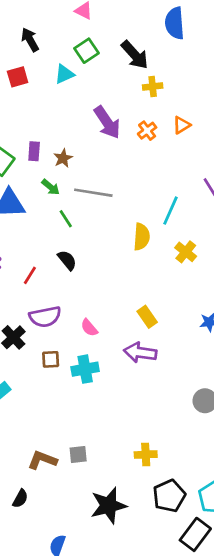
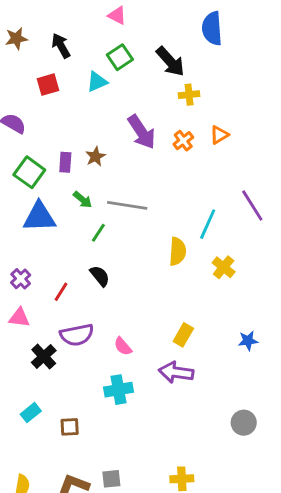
brown star: (63, 158) -> (95, 156), moved
green line: (66, 219) -> (98, 233), turned 66
yellow rectangle: (147, 317) -> (183, 335), turned 65
brown square: (51, 359) -> (70, 427), moved

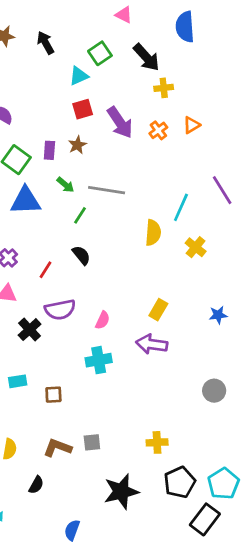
pink triangle: (117, 15) -> (124, 15), moved
red square: (48, 85) -> (83, 109), moved
pink semicircle: (123, 346) -> (103, 320), turned -114
cyan rectangle: (31, 413) -> (18, 381), turned 30

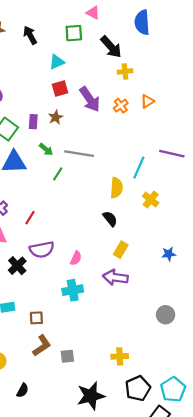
green square: (100, 53) -> (74, 33), moved, turned 30
purple line: (222, 190) -> (172, 154), turned -45
black semicircle: (81, 255) -> (110, 219), moved
brown L-shape: (57, 448) -> (42, 346), moved, turned 125

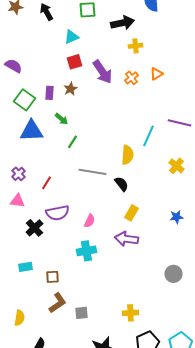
black arrow: (111, 47) -> (122, 23), turned -60
gray line: (79, 154) -> (92, 172), moved
yellow cross: (151, 200) -> (176, 166), moved

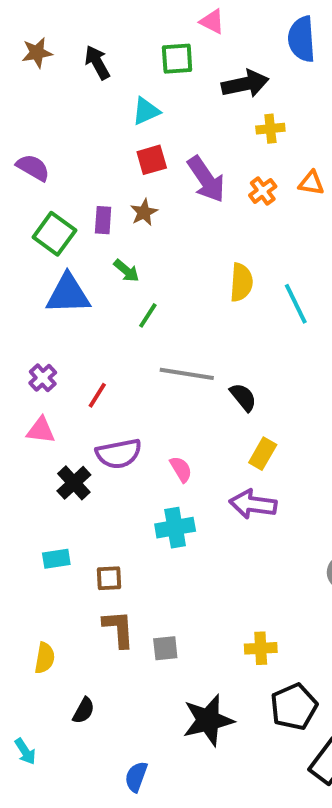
orange triangle: (156, 74) -> (311, 183), turned 40
cyan line: (148, 136) -> (296, 304), turned -50
yellow semicircle: (127, 155) -> (241, 282), moved
pink semicircle: (89, 221) -> (181, 469), turned -56
brown L-shape: (57, 303) -> (119, 629), turned -60

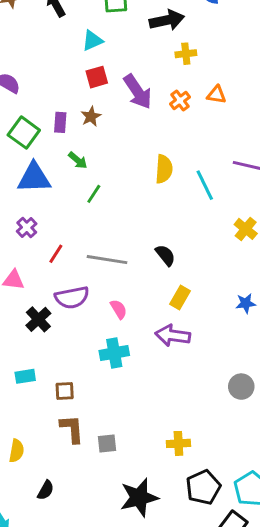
gray line: (187, 374) -> (107, 260), moved
purple cross: (43, 378) -> (27, 227), moved

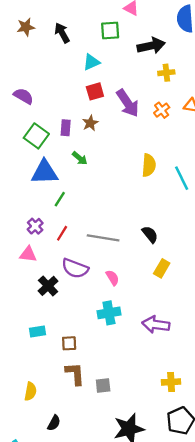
green line: (94, 194) -> (60, 199), moved
purple cross: (27, 227) -> (35, 226), moved
purple semicircle: (72, 298) -> (75, 268), turned 32
purple arrow: (173, 335) -> (156, 325), moved
yellow cross: (178, 443) -> (171, 382), moved

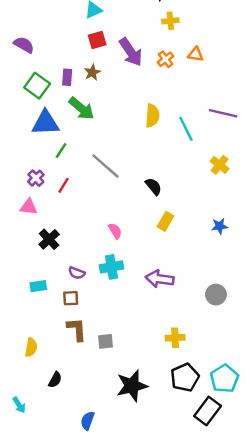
green arrow: (80, 158) -> (81, 108), size x1.6
gray line: (103, 238) -> (106, 166), moved, turned 32
purple semicircle: (75, 268) -> (77, 273), moved, size x0.6

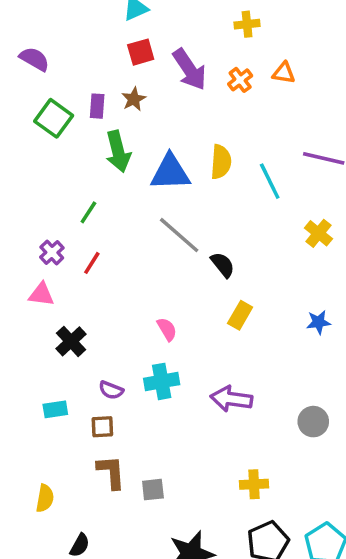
green arrow: (81, 108) -> (118, 151), turned 36
blue triangle: (45, 123) -> (170, 172), moved
gray line: (106, 166) -> (179, 235), moved

